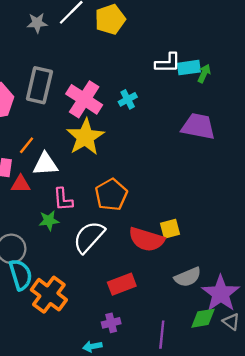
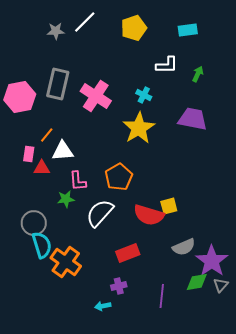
yellow pentagon: (110, 19) -> (134, 28), moved
cyan rectangle: (189, 68) -> (188, 30), moved
cyan cross: (128, 99) -> (144, 95), moved, turned -35
yellow star: (85, 137) -> (139, 128), moved
gray triangle: (231, 322) -> (221, 285), turned 35

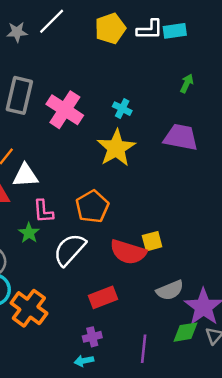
white L-shape: (167, 65) -> (150, 30), moved
green star: (66, 199) -> (29, 233), turned -30
cyan arrow: (103, 306) -> (84, 361), moved

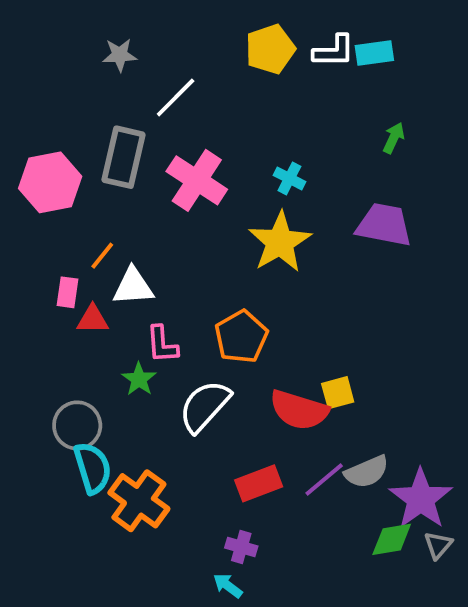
white line: (52, 21) -> (176, 97), moved
purple cross: (92, 337) -> (241, 547), turned 30
purple line: (144, 349) -> (324, 479), moved, turned 44
cyan arrow: (84, 361) -> (228, 586), turned 48

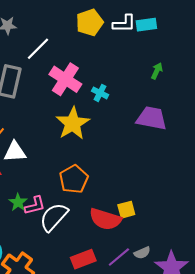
pink cross: (197, 180) -> (65, 79), moved
yellow star: (280, 242) -> (73, 123), moved
pink L-shape: (162, 344) -> (35, 205), moved, turned -100
gray semicircle: (367, 472) -> (142, 253), size x0.7

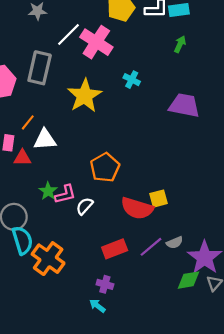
green arrow: (157, 71) -> (180, 44), moved
pink cross: (65, 79) -> (96, 42), moved
yellow star: (73, 123) -> (85, 96), moved
white semicircle: (54, 217) -> (85, 206), size x0.6

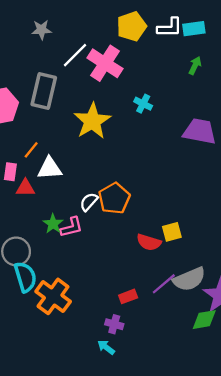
white semicircle: (85, 206) -> (89, 202), moved
red semicircle: (137, 208) -> (149, 242), size x0.7
gray semicircle: (175, 243) -> (189, 279), size x1.8
red rectangle: (115, 249) -> (128, 296), moved, size x0.7

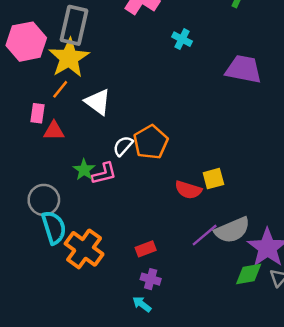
yellow star: (92, 121) -> (69, 58), moved
white triangle: (50, 168) -> (98, 102), moved, turned 40
red rectangle: (128, 296) -> (146, 249), moved

